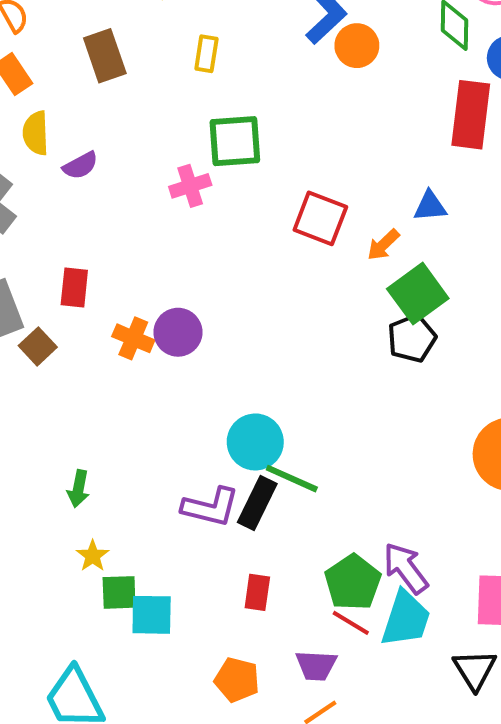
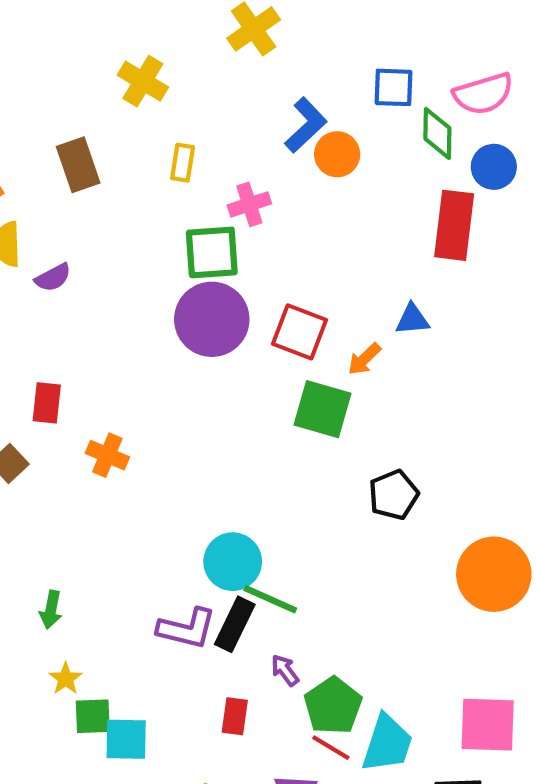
pink cross: (190, 186) -> (249, 204), moved
green square: (418, 294) -> (323, 409), moved, turned -38
purple circle: (178, 332) -> (212, 319), moved, size x1.5
black pentagon: (412, 338) -> (394, 495), moved
purple arrow: (406, 568) -> (285, 670), moved, size x0.6

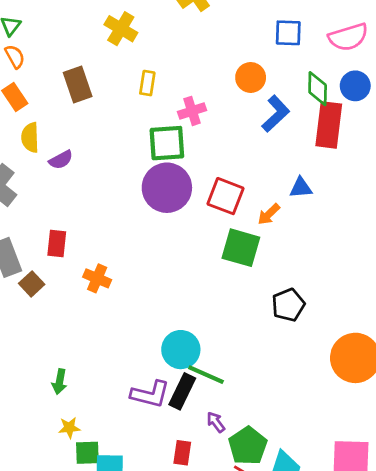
blue L-shape: (306, 125) -> (276, 114), moved
green diamond: (437, 133) -> (318, 89), moved
yellow star: (66, 679) -> (69, 428), turned 30

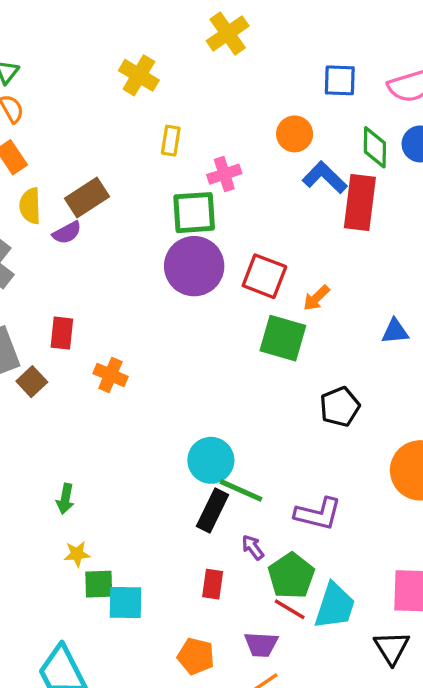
brown rectangle: (78, 84) -> (87, 198), moved, turned 76
blue L-shape: (276, 114) -> (325, 177), turned -93
red rectangle: (329, 125) -> (360, 203), moved
blue triangle: (301, 188) -> (395, 331), moved
purple L-shape: (150, 394) -> (318, 514), moved

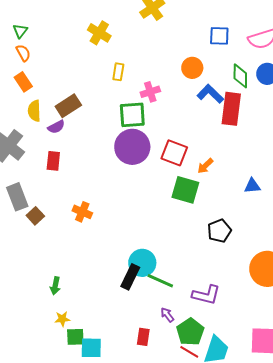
red rectangle: (62, 333) -> (53, 161), moved
black rectangle: (213, 511) -> (130, 277), moved

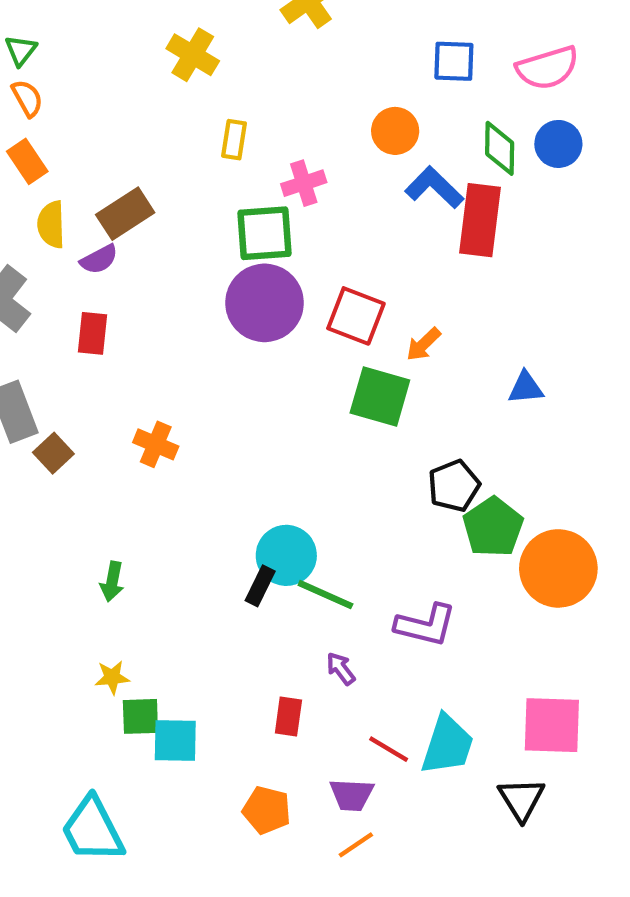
black rectangle: (130, 277) -> (260, 586), size x0.7
green arrow: (55, 286) -> (112, 582), moved
green pentagon: (190, 332) -> (493, 527), moved

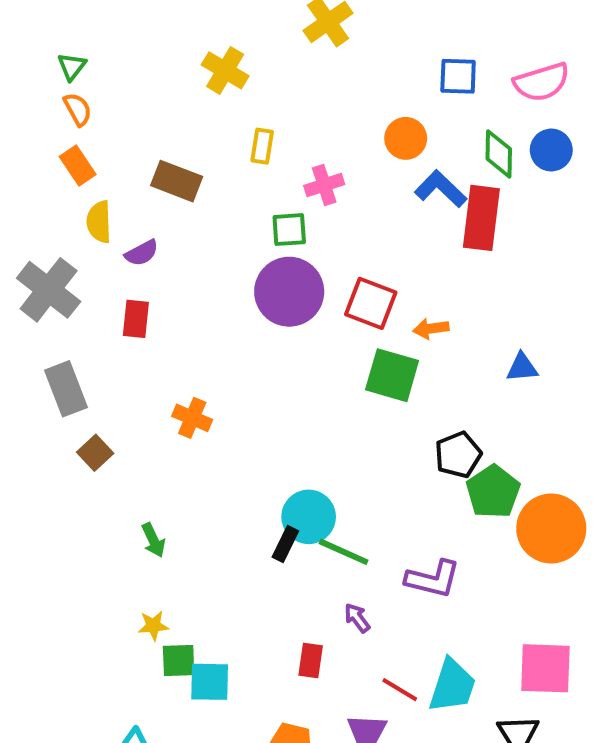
brown rectangle: (125, 214) -> (177, 181), moved, turned 54
green square: (265, 233) -> (289, 230), size x0.7
orange arrow: (423, 344) -> (431, 329), turned 36
brown square: (53, 453) -> (95, 453), moved
green arrow: (112, 582) -> (153, 540), turned -36

